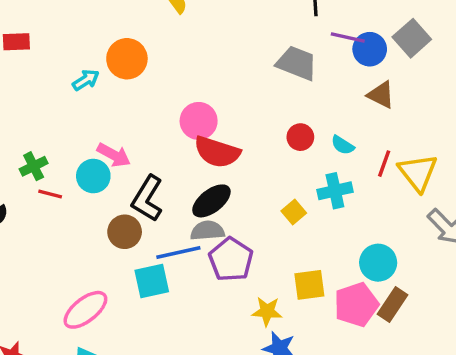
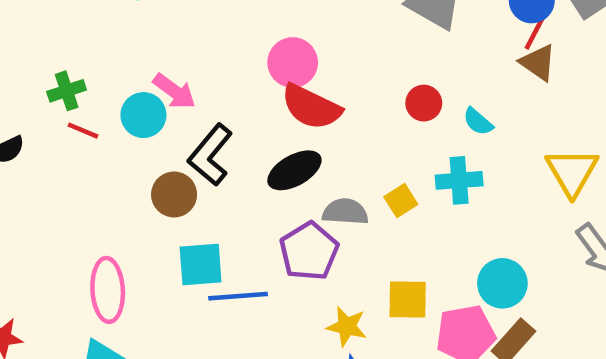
red line: (384, 164) -> (535, 33), moved
gray semicircle: (207, 231) -> (345, 212), moved
blue line: (178, 253) -> (238, 296), moved
pink ellipse: (85, 310) -> (108, 290), turned -63

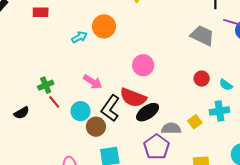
red semicircle: (311, 107) -> (133, 98), moved
cyan circle: (143, 115) -> (80, 111), moved
red line: (83, 131) -> (54, 102), turned 32

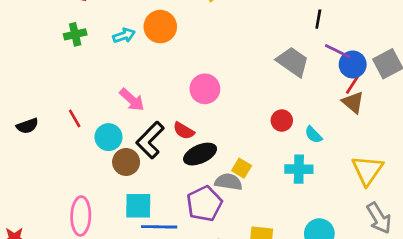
green cross: (46, 85) -> (75, 34), moved
red semicircle: (133, 98) -> (184, 131), size x0.6
yellow square: (195, 122) -> (242, 168), moved, turned -32

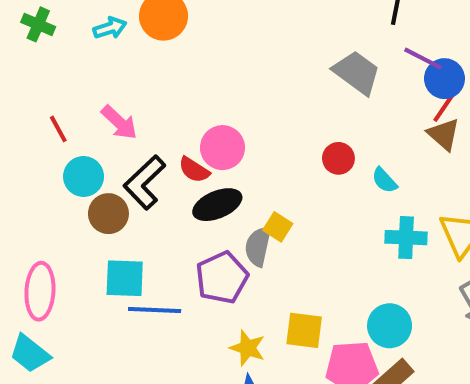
green cross: (75, 34) -> (38, 24), turned 35
pink circle: (205, 89) -> (223, 148), moved
red line: (75, 118) -> (58, 129), moved
cyan cross: (299, 169) -> (406, 238), moved
gray semicircle: (228, 182) -> (258, 246), turned -88

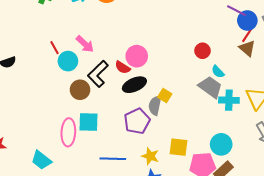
gray trapezoid: (357, 73) -> (210, 87), moved
red circle: (338, 158) -> (203, 51), moved
cyan circle: (84, 176) -> (68, 61), moved
pink ellipse: (40, 291) -> (68, 132), moved
blue line: (155, 310) -> (113, 159), moved

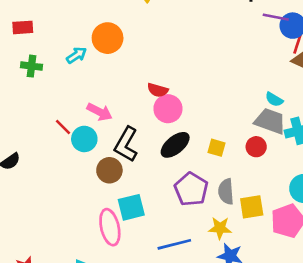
red circle: (203, 51) -> (256, 147), moved
red semicircle: (123, 67) -> (158, 90), moved
gray semicircle: (155, 105) -> (226, 192), moved

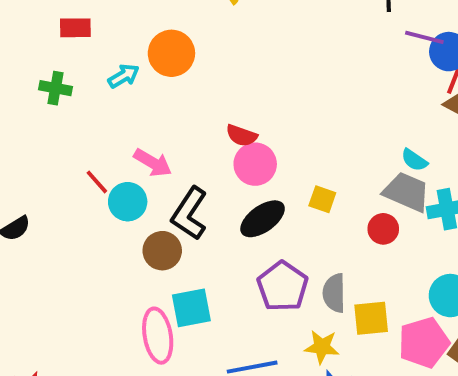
red rectangle: (23, 27) -> (75, 28), moved
yellow square: (217, 148) -> (322, 199), moved

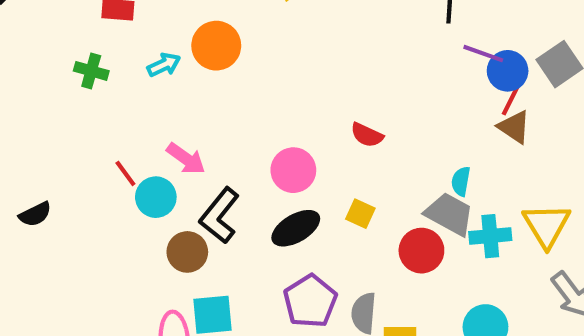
red semicircle: (242, 135) -> (367, 135), moved
cyan semicircle: (414, 160) -> (461, 181), turned 60
red circle: (383, 229) -> (421, 251), size x1.4

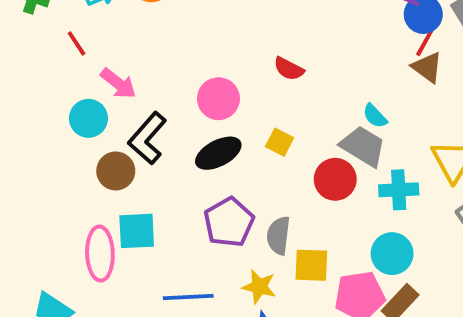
red line: (125, 173) -> (76, 43), moved
cyan semicircle: (461, 181) -> (375, 116), turned -56
cyan cross: (490, 236) -> (399, 190), moved

